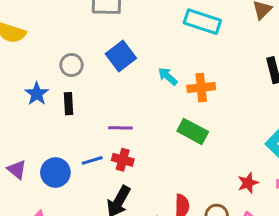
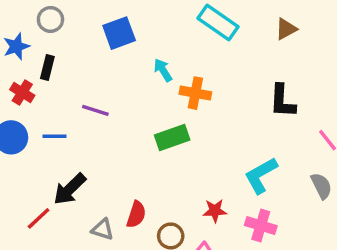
gray circle: (71, 65) -> (50, 19), moved
green rectangle: (193, 131) -> (172, 137), turned -64
red cross: (123, 160) -> (22, 93), moved

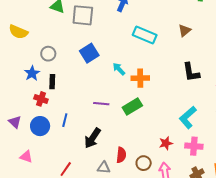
purple line: (95, 110) -> (101, 104), moved
blue line: (55, 136) -> (65, 120), turned -64
black arrow: (70, 189) -> (93, 138), moved

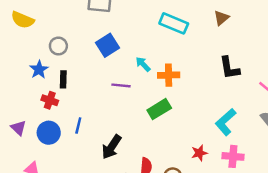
purple line: (101, 104) -> (121, 85), moved

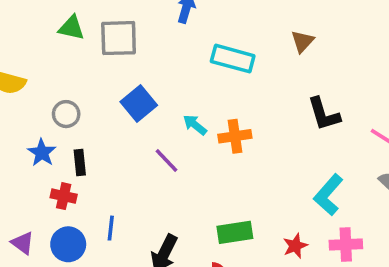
purple line: (121, 85) -> (167, 161), turned 48
green rectangle: (159, 109) -> (235, 232), moved, turned 30

